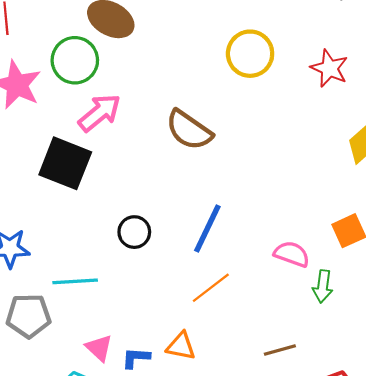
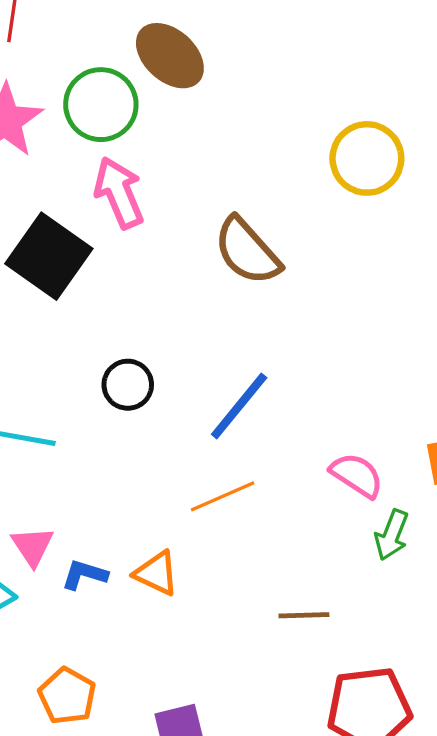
pink arrow: (100, 113) -> (119, 193), turned -87

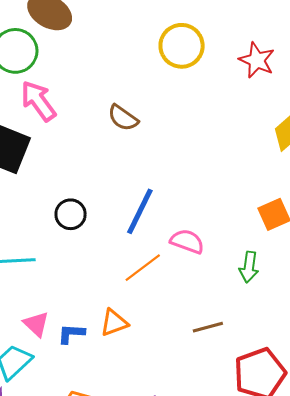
brown semicircle: (247, 251) -> (123, 118), size x0.7
pink semicircle: (357, 475) -> (187, 241), moved
orange triangle: (156, 573) -> (114, 323), turned -32

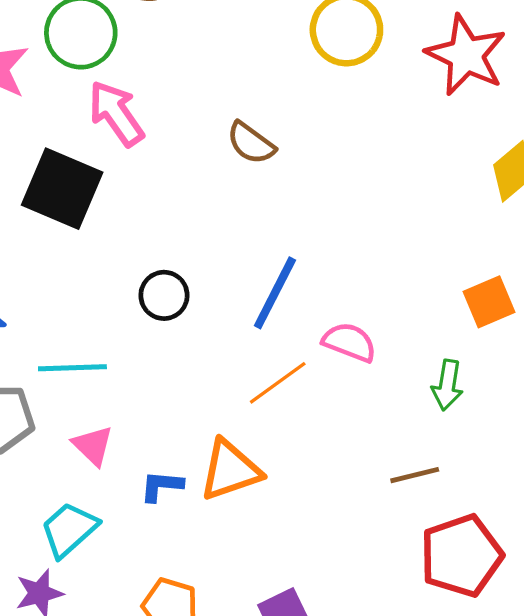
red star: (257, 60) -> (466, 55), size x1.4
orange triangle: (114, 323) -> (230, 470), size x1.4
pink triangle: (36, 324) -> (93, 446), moved
brown line: (208, 327) -> (415, 475), moved

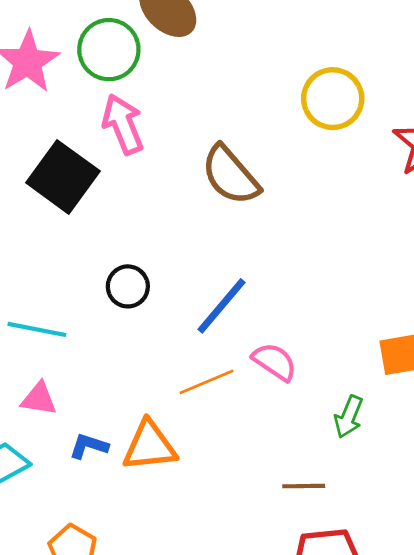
brown semicircle: (251, 143) -> (230, 175), size x1.5
pink triangle: (93, 446) -> (39, 399), turned -48

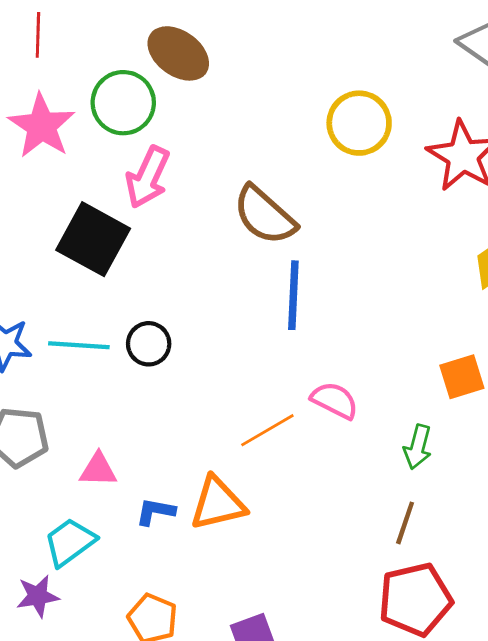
pink arrow: (123, 124) -> (148, 177), turned -126
black circle: (128, 286) -> (149, 344), moved
blue line: (222, 306) -> (293, 295), moved, turned -30
cyan line: (37, 329) -> (79, 345), moved
brown line: (304, 486) -> (405, 523), moved, turned -63

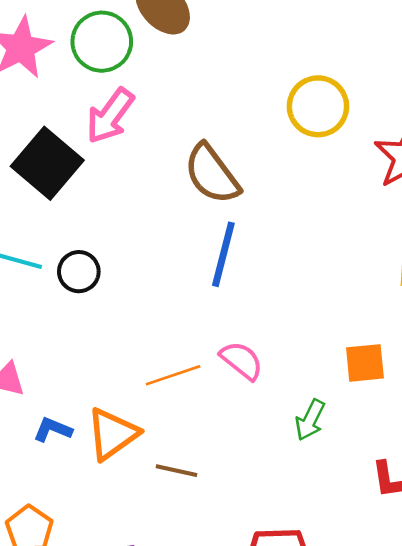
orange triangle: (218, 503) -> (112, 434), turned -34
brown line: (405, 523) -> (177, 471), moved, turned 72

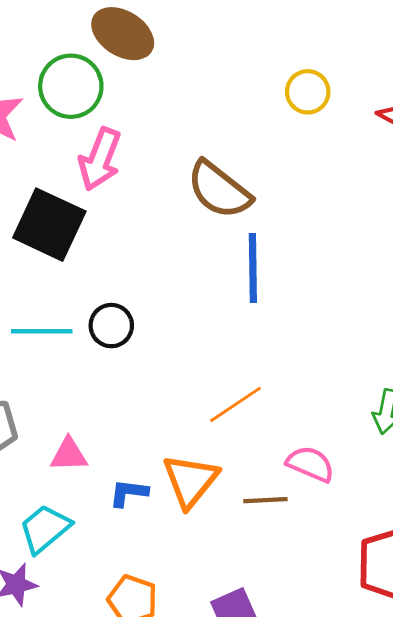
yellow circle: (318, 106) -> (308, 92), size x0.7
pink semicircle: (242, 360) -> (310, 464), moved

